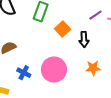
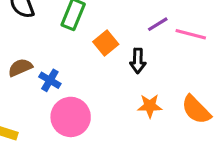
pink circle: (54, 70) -> (71, 117), moved
blue cross: (24, 73) -> (50, 80), moved

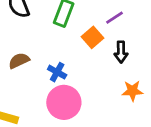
purple line: (158, 24) -> (115, 18), moved
blue cross: (50, 80) -> (57, 72), moved

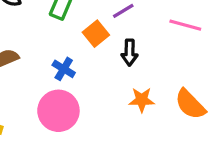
blue cross: (57, 72) -> (64, 69), moved

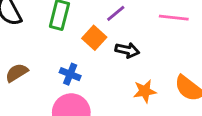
black arrow: (130, 53) -> (127, 50), turned -70

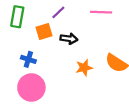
orange square: (94, 38) -> (44, 31), turned 35

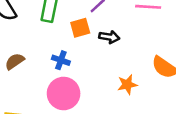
orange star: (84, 68) -> (127, 85), moved

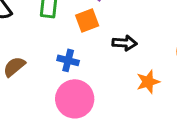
black arrow: (109, 37) -> (125, 43), moved

